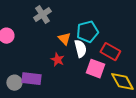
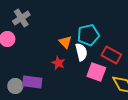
gray cross: (42, 15) -> (21, 18), moved

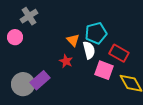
purple rectangle: (32, 82) -> (40, 80), turned -48
gray circle: (15, 86) -> (23, 84), size x1.5

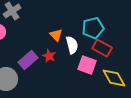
cyan pentagon: (96, 33) -> (93, 28), moved
purple rectangle: (40, 80) -> (28, 60), moved

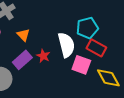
orange triangle: (56, 35) -> (23, 35), moved
white semicircle: (72, 45) -> (66, 45), size x1.4

